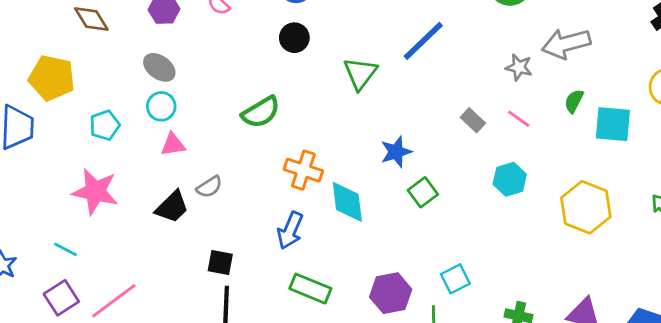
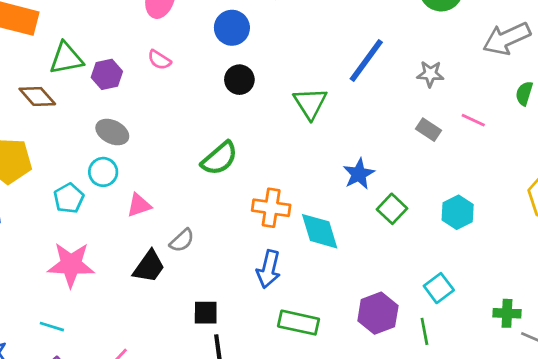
gray star: (519, 67) -> (430, 74), moved
cyan circle: (161, 106) -> (103, 172), moved
cyan hexagon: (510, 179) -> (458, 212), moved

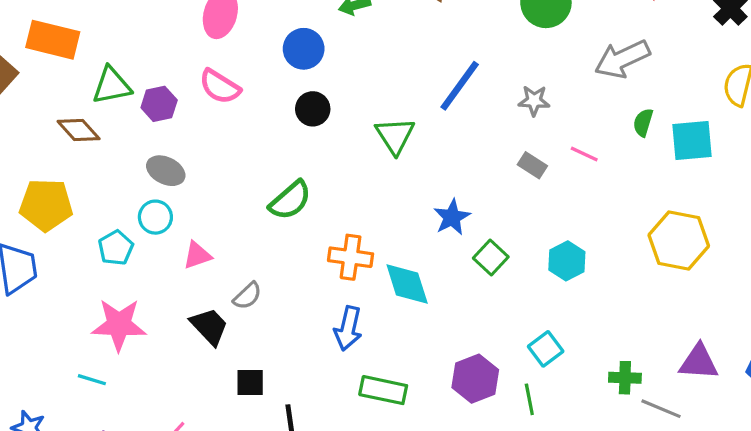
pink semicircle: (159, 60) -> (220, 87), size x1.5
black trapezoid: (149, 267) -> (209, 326), turned -78
black square: (206, 313) -> (250, 382), moved
cyan line: (52, 327) -> (92, 380), moved

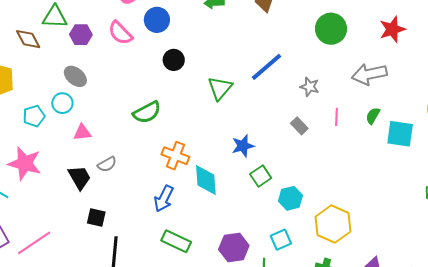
blue circle: (304, 49) -> (157, 20), moved
pink line: (584, 154) -> (337, 117), moved, turned 54
yellow hexagon: (679, 241) -> (333, 224), moved
cyan hexagon: (567, 261) -> (290, 198), moved

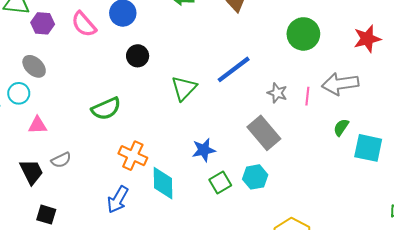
pink line: (337, 117) -> (307, 96), moved
gray rectangle: (299, 126) -> (264, 133), size x1.8
cyan hexagon: (290, 198) -> (255, 177), moved

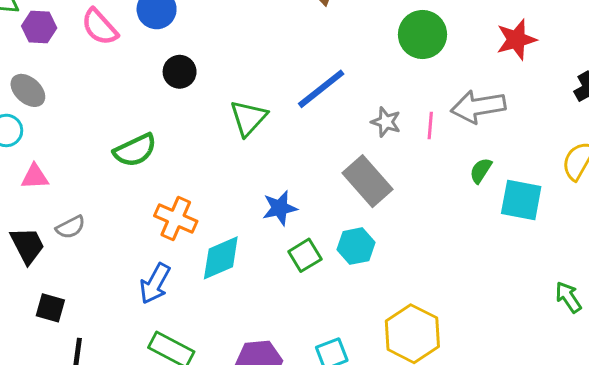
cyan diamond: (163, 183) -> (221, 258), turned 68

